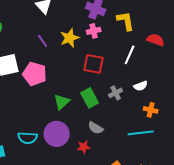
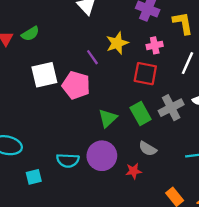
pink cross: (94, 31) -> (155, 45), moved
purple line: (43, 41) -> (92, 57), moved
gray cross: (116, 93) -> (171, 108), size x1.5

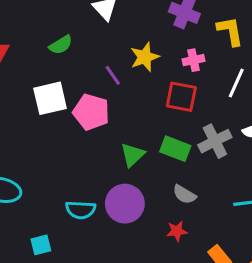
green semicircle: (30, 34) -> (61, 45), moved
green rectangle: (141, 113) -> (175, 149), turned -40
red star: (134, 171) -> (177, 231), moved
cyan square: (34, 177) -> (41, 245), moved

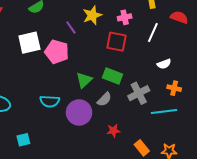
gray cross: (215, 141) -> (139, 93), moved
gray semicircle: (184, 194) -> (104, 99), moved, turned -77
cyan semicircle: (81, 210) -> (50, 101), moved

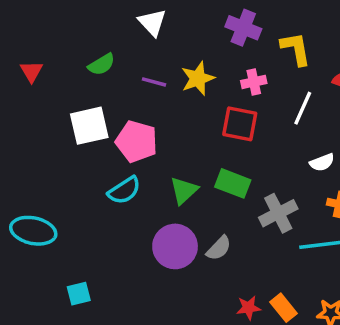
purple line: (71, 27) -> (154, 82), moved, turned -40
gray semicircle: (104, 99) -> (219, 248), moved
cyan semicircle: (50, 101) -> (124, 190), moved, turned -36
red star: (113, 131) -> (249, 308), moved

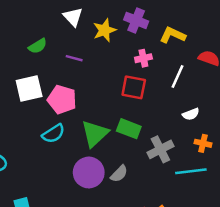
yellow L-shape: (296, 49) -> (173, 35), turned -55
yellow star: (198, 78) -> (105, 30), moved
green triangle: (184, 190) -> (95, 134), size x1.4

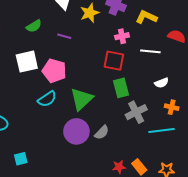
white line: (177, 76) -> (150, 51), turned 72
green rectangle: (129, 129) -> (121, 88), moved, turned 54

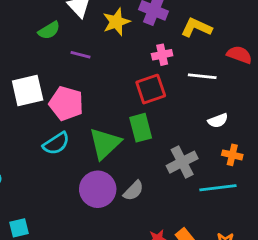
green semicircle: (34, 26) -> (49, 30), moved
red square: (114, 61) -> (151, 89), turned -30
green rectangle: (121, 88) -> (141, 128), moved

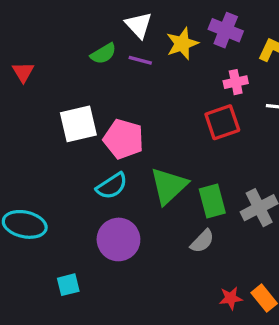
purple line: (81, 55) -> (140, 60), moved
green rectangle: (141, 128) -> (212, 201), moved
purple circle: (98, 189) -> (118, 239), moved

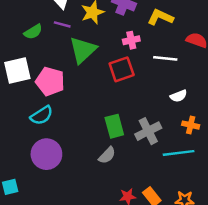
green semicircle: (103, 54) -> (33, 32), moved
green triangle: (169, 186) -> (83, 50), moved

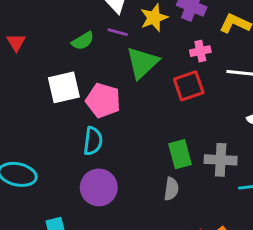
cyan semicircle: (42, 115) -> (93, 141), turned -50
gray cross: (148, 131) -> (221, 160), turned 30
gray semicircle: (107, 155) -> (171, 189), turned -36

